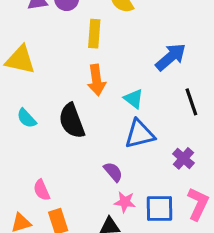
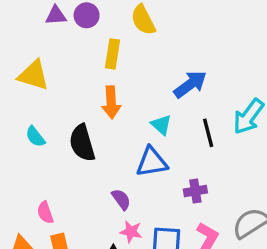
cyan triangle: (134, 99) -> (161, 125), moved
purple cross: (183, 158) -> (195, 191), turned 35

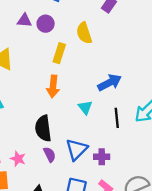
black semicircle: (82, 143) -> (43, 128), moved
blue triangle: (152, 162) -> (77, 149), moved, turned -45
pink star: (131, 232) -> (18, 159), moved

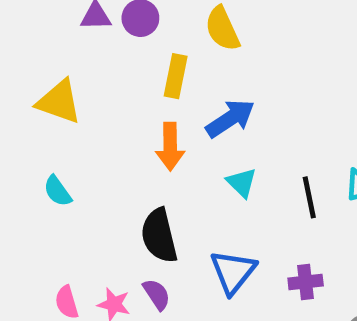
blue arrow: (110, 83) -> (230, 119), moved
purple semicircle: (49, 154) -> (157, 294), moved
purple cross: (102, 157) -> (306, 282), moved

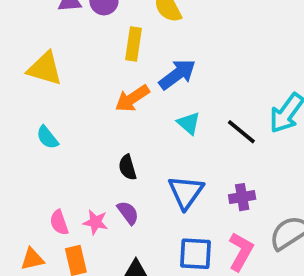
orange arrow: (170, 147) -> (132, 98), turned 60
black line: (309, 197) -> (241, 132), turned -36
black semicircle: (159, 236) -> (127, 167), size x0.6

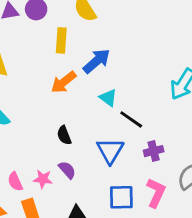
black line: (241, 132) -> (131, 119), moved

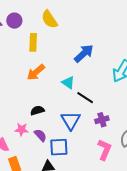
blue arrow: (97, 61) -> (84, 53), moved
black semicircle: (64, 135) -> (37, 110), turned 96
pink star: (43, 179) -> (21, 129), moved
blue square: (121, 197) -> (59, 147), moved

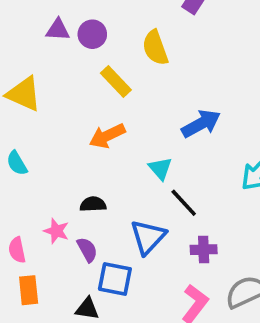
yellow rectangle: (33, 42) -> (116, 82), turned -60

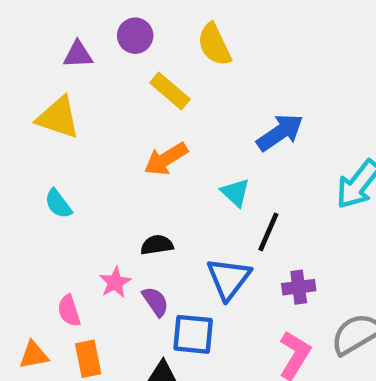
purple triangle: (58, 30) -> (78, 55), moved
black line: (184, 203) -> (268, 232), turned 72
pink star: (56, 231) -> (115, 282), turned 30

